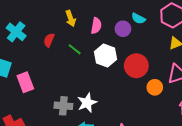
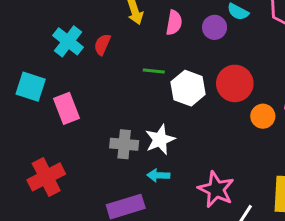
cyan cross: (16, 32) -> (68, 41), moved
green line: (75, 49) -> (154, 71), moved, turned -32
white hexagon: (105, 55) -> (188, 88), moved

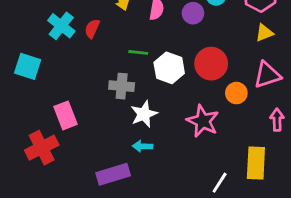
pink rectangle: (66, 108) -> (66, 115), moved
gray cross: (124, 144) -> (122, 86), moved
pink star: (216, 189) -> (203, 121), moved

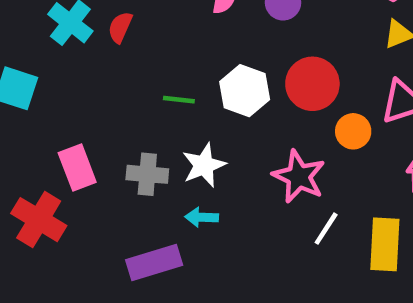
green line: (138, 52) -> (179, 100), moved
gray cross: (122, 86) -> (147, 174), moved
red cross: (42, 148) -> (39, 220), turned -32
white line: (220, 183) -> (326, 229), moved

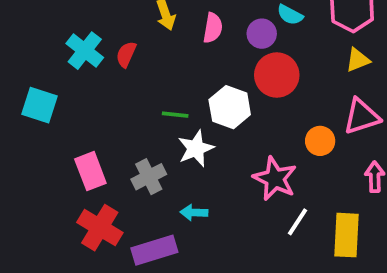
red circle: (312, 84) -> (277, 75), moved
white star: (204, 165) -> (196, 148), moved
gray cross: (147, 174) -> (149, 177), turned -32
red cross: (39, 220) -> (100, 228), moved

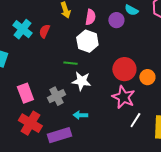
red circle: (277, 75) -> (124, 69), moved
white hexagon: (230, 107) -> (87, 41), moved
white star: (196, 148) -> (81, 81), turned 30

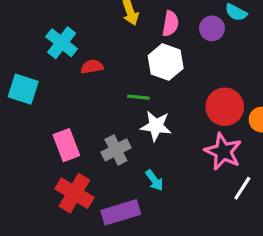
red semicircle: (44, 31) -> (92, 67), moved, turned 56
cyan arrow: (80, 115) -> (154, 180), turned -128

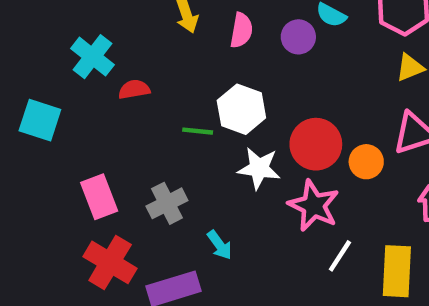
white hexagon: (166, 62) -> (241, 109), moved
white star: (156, 126) -> (259, 168), moved

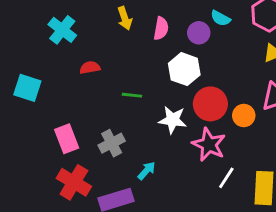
cyan cross: (93, 57) -> (62, 30), moved
white hexagon: (241, 109) -> (184, 69), moved
cyan arrow: (220, 245) -> (146, 171), turned -102

